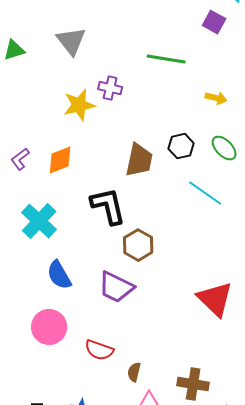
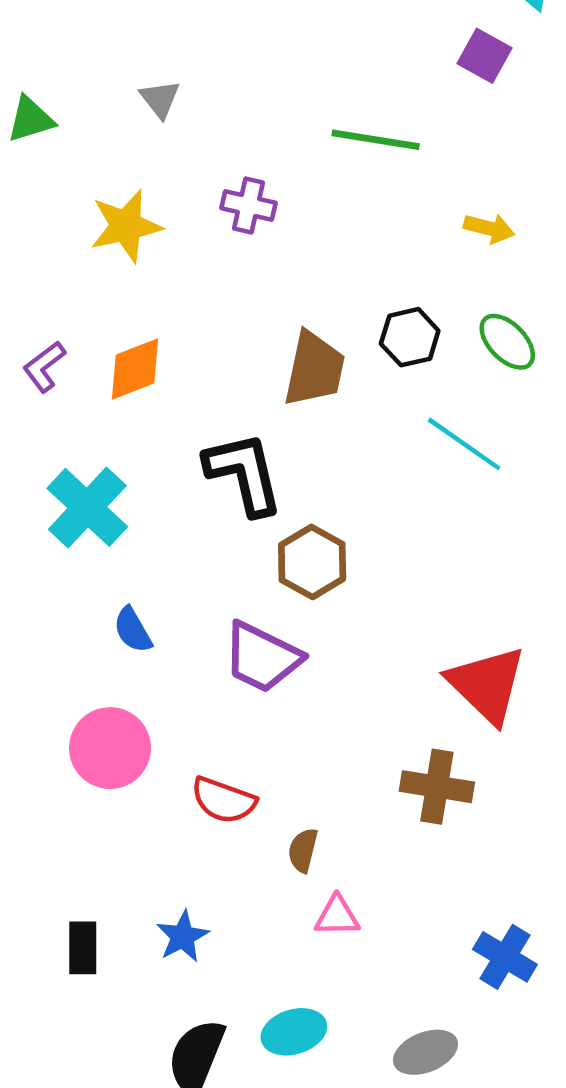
gray triangle: (71, 41) -> (160, 99), size x0.6
yellow star: (79, 105) -> (126, 226), moved
blue semicircle: (59, 275) -> (133, 630), size x0.7
brown cross: (193, 384) -> (437, 787), moved

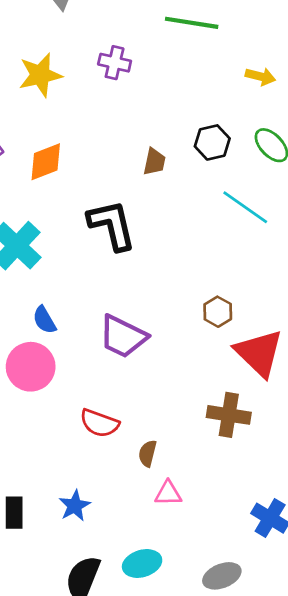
brown trapezoid: (314, 369) -> (154, 162), size x0.6
brown hexagon: (312, 562) -> (218, 312), moved, size x0.7
pink circle: (110, 748) -> (31, 367), moved

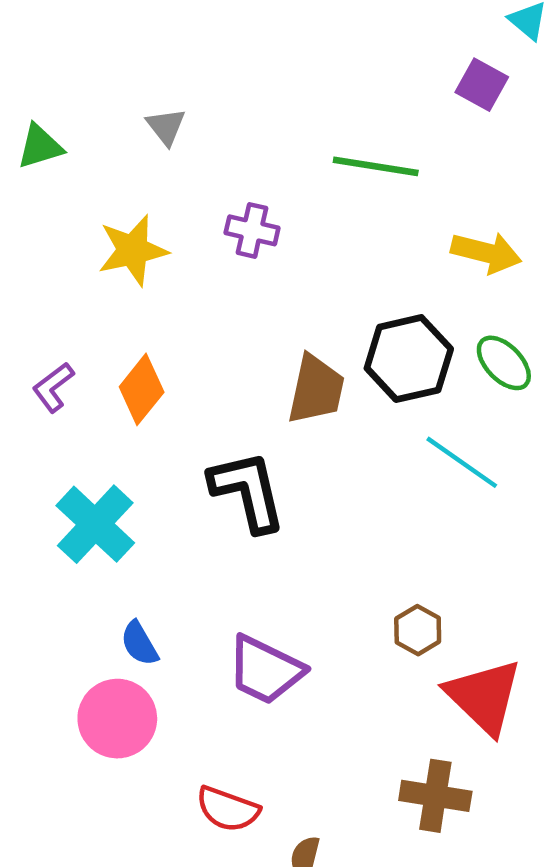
yellow arrow: (260, 76) -> (486, 252), size x1.4
black hexagon: (212, 142) -> (409, 359), size x1.5
orange diamond: (46, 162) -> (142, 389), turned -30
brown trapezoid: (154, 162) -> (316, 389), size x1.6

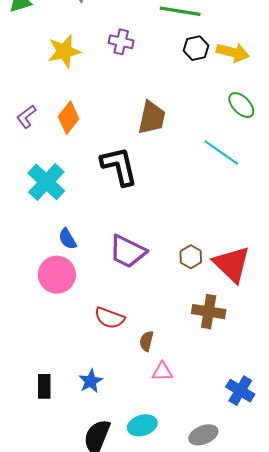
black hexagon: (409, 359) -> (196, 48), moved, size x0.6
brown hexagon: (418, 630) -> (191, 257), moved

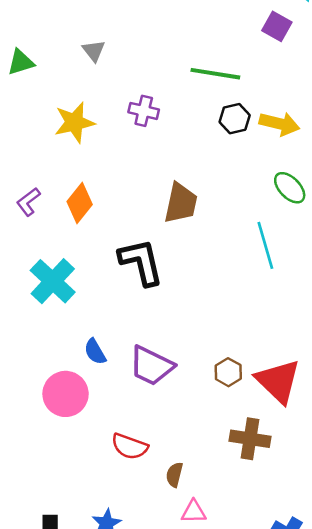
cyan line: (221, 152) -> (265, 245), turned 39
blue semicircle: (67, 239) -> (95, 352), moved

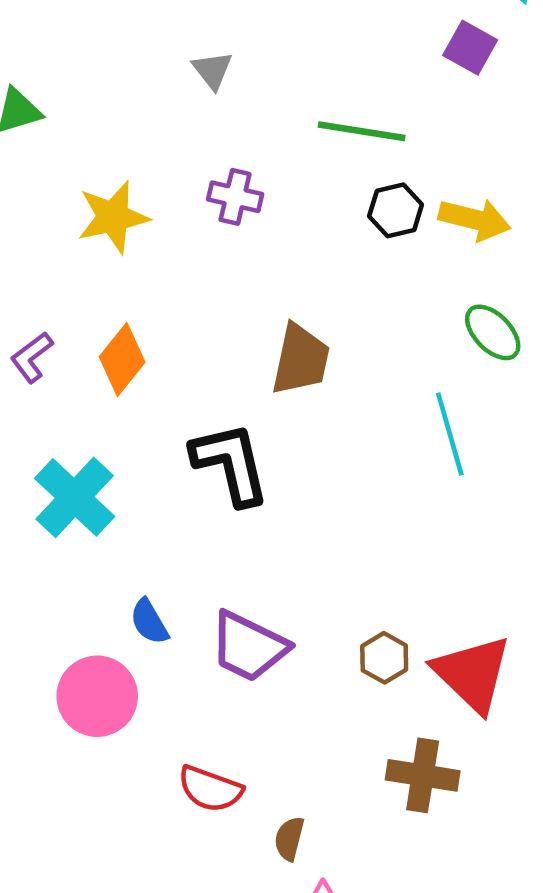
gray triangle: (94, 51) -> (212, 70), moved

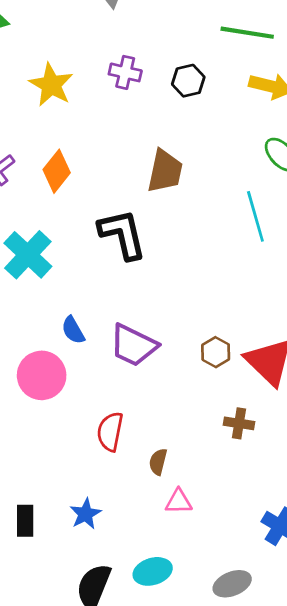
green line: (362, 131) -> (247, 33), moved
black hexagon: (396, 210) -> (188, 81), moved
yellow star: (113, 217) -> (51, 85), turned -30
brown cross: (423, 775) -> (239, 423), size x0.7
red semicircle: (210, 789) -> (110, 432), turned 81

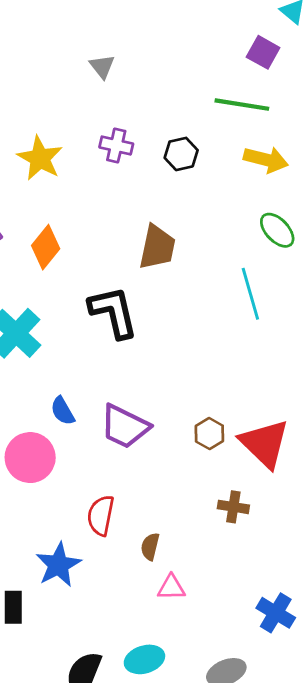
blue star: (85, 514) -> (58, 565), moved, size x1.4

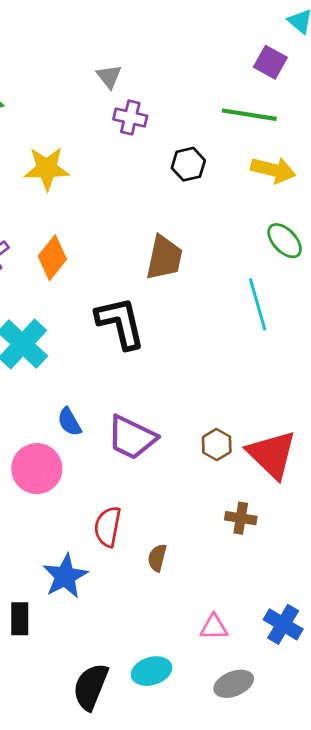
purple cross: (116, 146) -> (130, 118), moved
yellow star: (40, 158) -> (47, 168), turned -30
pink triangle: (171, 587) -> (214, 627), moved

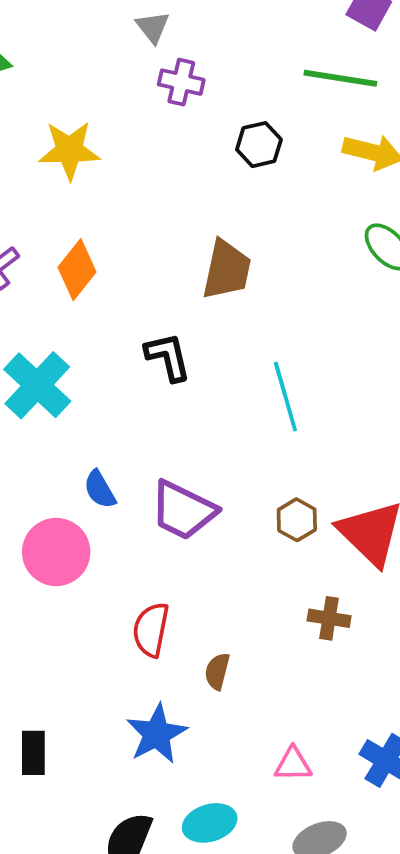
cyan line: (258, 304) -> (285, 397), moved
black L-shape: (120, 323) -> (168, 357), size x0.7
blue star: (65, 576) -> (157, 734), moved

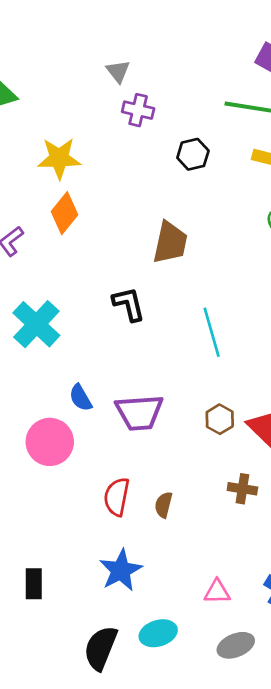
orange diamond: (77, 270) -> (64, 213), moved
purple trapezoid: (183, 510) -> (139, 412), turned -30
brown semicircle: (217, 671) -> (164, 505), moved

